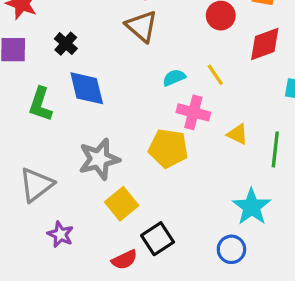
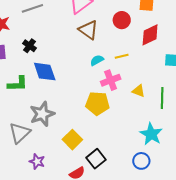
brown triangle: (142, 26) -> (88, 30), moved
yellow line: (215, 75) -> (122, 56), turned -64
green L-shape: (40, 104) -> (18, 84), turned -105
pink cross: (193, 112) -> (111, 80), turned -30
gray star: (99, 159) -> (42, 114), moved

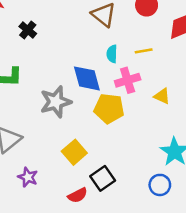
cyan semicircle: (97, 60) -> (112, 54), turned -64
blue diamond: (45, 72) -> (87, 78), moved
gray star: (42, 114) -> (56, 102), moved

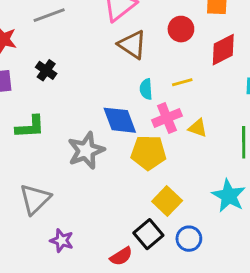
yellow triangle: (162, 96) -> (198, 128), moved
yellow square: (74, 152) -> (167, 201), moved
blue circle: (160, 185) -> (189, 239), moved

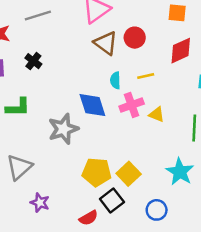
red circle: (181, 29) -> (135, 38), moved
yellow pentagon: (148, 153) -> (97, 172), moved
blue circle: (189, 239) -> (157, 210), moved

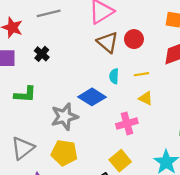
blue diamond: (92, 105) -> (92, 97), turned -44
pink cross: (132, 105) -> (127, 123), moved
yellow triangle: (157, 114) -> (146, 98), moved
yellow pentagon: (97, 172) -> (64, 153), moved

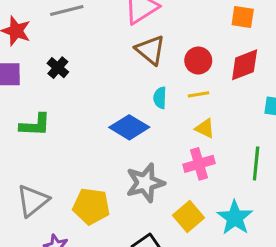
red circle: (134, 39) -> (198, 61), moved
gray star: (64, 117) -> (145, 183), moved
pink cross: (127, 123) -> (199, 164), moved
yellow square: (120, 161) -> (189, 216), moved

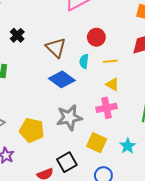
brown triangle: (150, 50) -> (56, 48), moved
red circle: (198, 61) -> (96, 37), moved
yellow square: (189, 216) -> (97, 143), turned -30
cyan star: (235, 218) -> (128, 146), size x0.7

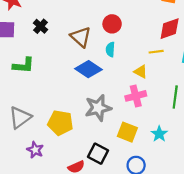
red circle: (96, 37) -> (112, 24), moved
yellow line: (110, 61) -> (156, 52), moved
black square: (67, 162) -> (98, 154), turned -30

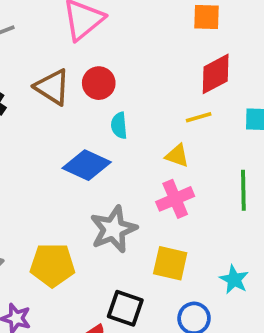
red circle: (112, 24) -> (99, 83), moved
brown triangle: (81, 37) -> (52, 87), moved
cyan star: (159, 134) -> (234, 280), moved

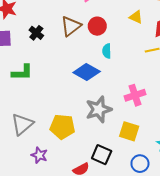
brown triangle: (52, 87) -> (71, 26), turned 45
yellow triangle: (177, 156) -> (136, 17), moved

